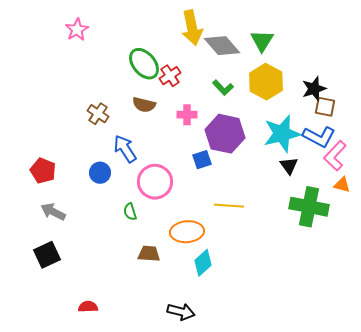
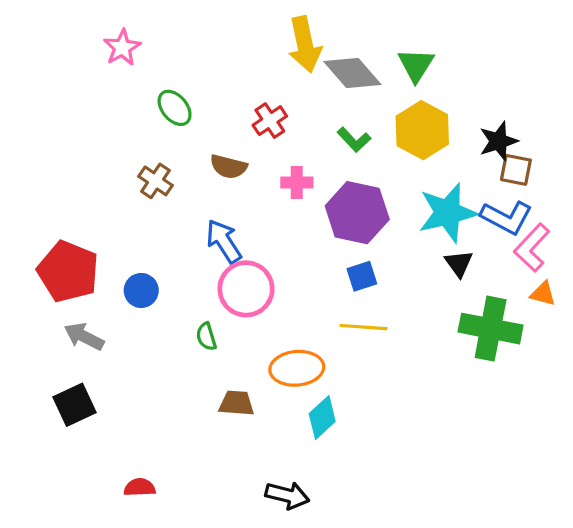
green ellipse: (144, 64) -> (175, 108), moved, size x0.7
blue arrow: (125, 149) -> (224, 241), moved
blue square: (202, 160) -> (362, 276), moved
red pentagon: (43, 171) -> (68, 271), size x1.5
blue circle: (100, 173) -> (141, 290), moved

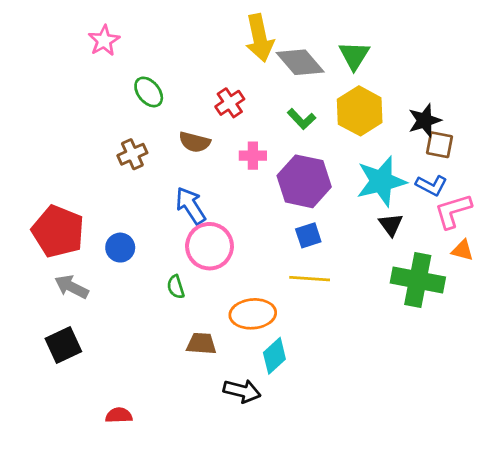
brown cross: (155, 181) -> (132, 154), turned 32
blue L-shape: (506, 217) -> (431, 185), size x0.7
pink L-shape: (532, 248) -> (453, 211), turned 30
black arrow: (287, 495) -> (242, 391), moved

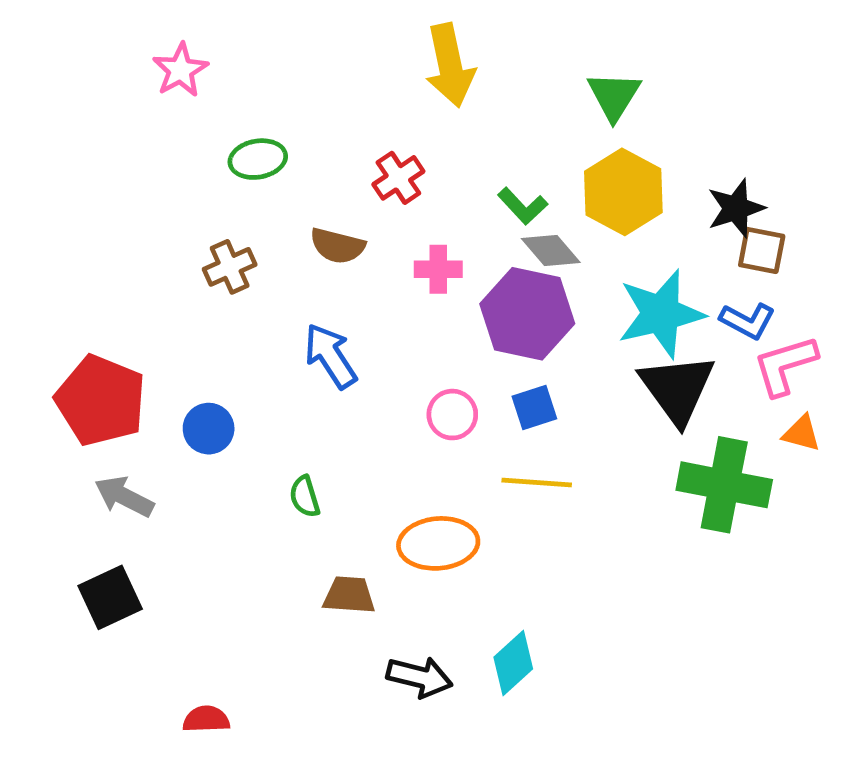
gray diamond: (300, 62) -> (551, 250), moved, size x0.7
green ellipse: (149, 92) -> (258, 159), turned -60
black triangle: (391, 225) -> (677, 389), size x1.8
pink circle: (210, 246) -> (452, 415), moved, size x0.6
cyan diamond: (274, 356) -> (513, 663), moved

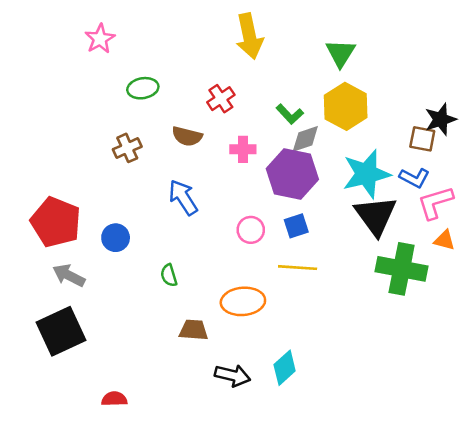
black star: (736, 208) -> (441, 119), moved
gray diamond: (551, 250) -> (305, 139), turned -68
black square: (110, 597) -> (61, 331), size x1.4

